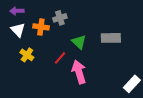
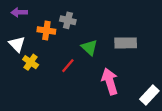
gray cross: (60, 18) -> (68, 20), turned 32
white triangle: (18, 30) -> (17, 44), moved
pink arrow: (79, 72) -> (110, 81), moved

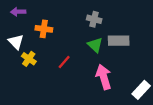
gray cross: (68, 20) -> (94, 19), moved
green triangle: (89, 47) -> (95, 45), moved

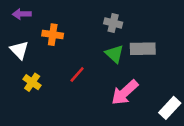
yellow cross: (29, 59) -> (32, 82), moved
pink arrow: (104, 77) -> (125, 92), turned -115

